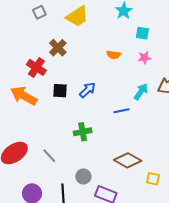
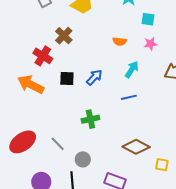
cyan arrow: (141, 92) -> (132, 69), moved
gray circle: (83, 176) -> (83, 159), moved

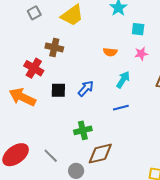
brown cross: (64, 36) -> (54, 47), turned -30
brown diamond: (136, 147) -> (100, 154), moved, turned -40

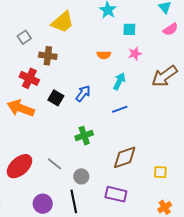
gray square: (34, 13) -> (24, 37), moved
black square: (58, 90) -> (56, 98), turned 35
brown diamond: (100, 154) -> (125, 157), moved

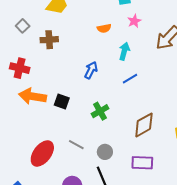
red cross: (29, 78) -> (20, 68), moved
black square: (56, 98) -> (62, 101), moved

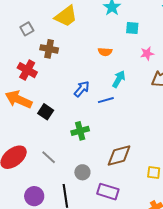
pink star: (134, 21) -> (147, 53), moved
red cross: (20, 68) -> (27, 70), moved
blue line: (130, 79) -> (106, 100), moved
gray circle: (105, 152) -> (82, 172), moved

